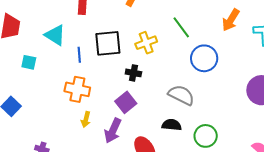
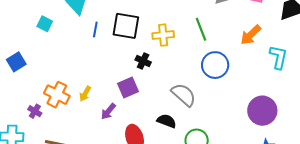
orange cross: (77, 89) -> (57, 95), moved
purple arrow: (113, 131) -> (108, 111), size x0.7

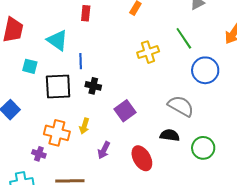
black square: (126, 26) -> (58, 86), moved
black cross: (143, 61) -> (93, 86), moved
purple arrow: (108, 111) -> (104, 150), moved

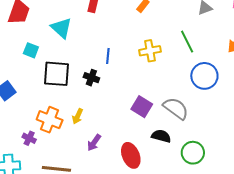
blue line: (81, 61) -> (108, 56), moved
purple square: (125, 111) -> (142, 107), moved, turned -30

